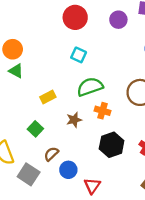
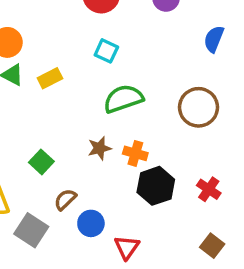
yellow rectangle: (48, 97) -> (50, 78), moved
orange cross: (102, 111) -> (135, 153), moved

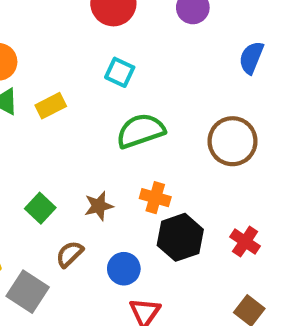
brown star: (99, 148) -> (99, 206), moved
blue circle: (91, 223) -> (124, 269), moved

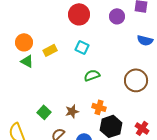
blue semicircle: (251, 58) -> (145, 40), turned -98
yellow rectangle: (51, 106) -> (50, 50), moved
green semicircle: (141, 131) -> (92, 75), size x0.7

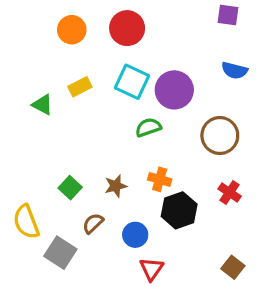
purple circle: (117, 16) -> (174, 90), moved, size x1.5
orange circle: (24, 42) -> (72, 30), moved
cyan square: (82, 47) -> (132, 82), size x1.5
red cross: (142, 128) -> (230, 192), moved

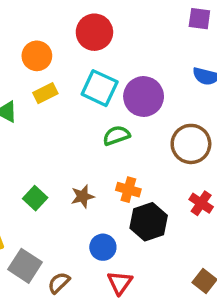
orange circle: (72, 30) -> (37, 56), moved
brown semicircle: (93, 223) -> (59, 283), moved

